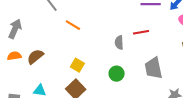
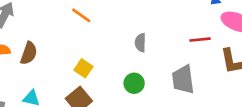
red line: (141, 32) -> (200, 40), moved
brown semicircle: (35, 57) -> (29, 53), turned 144

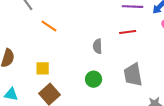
red line: (200, 40) -> (128, 32), moved
yellow square: (83, 68) -> (43, 68), moved, turned -32

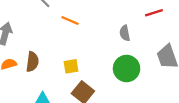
green circle: (94, 79) -> (127, 69), size x1.5

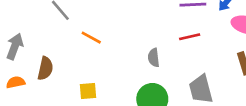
brown semicircle: (32, 62) -> (45, 68), moved

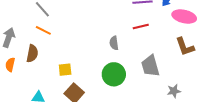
orange line: (91, 38) -> (43, 30), moved
orange semicircle: (16, 82) -> (10, 65), turned -64

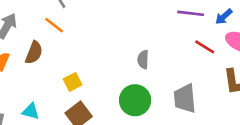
red line: (141, 27) -> (205, 47), moved, turned 35
yellow square: (65, 70) -> (73, 82), turned -32

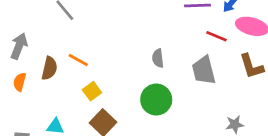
orange line: (54, 25) -> (78, 60), moved
gray trapezoid: (185, 99) -> (204, 70), moved

